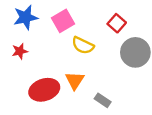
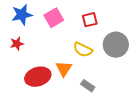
red square: (117, 23) -> (90, 20), moved, turned 35
yellow semicircle: (83, 45) -> (83, 50), moved

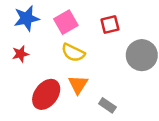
yellow semicircle: (83, 50) -> (73, 53), moved
red ellipse: (38, 77) -> (46, 94), turned -35

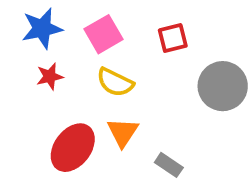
red star: (20, 54) -> (50, 76), moved

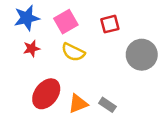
orange triangle: (123, 132) -> (78, 104), moved, turned 35

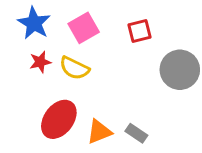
blue star: (27, 18) -> (34, 23), turned -30
yellow semicircle: (73, 52) -> (74, 68), moved

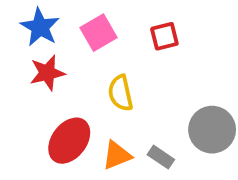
red star: (40, 62) -> (47, 73), size x1.4
yellow semicircle: (74, 68) -> (121, 93), moved, turned 52
gray circle: (180, 70) -> (212, 130), moved

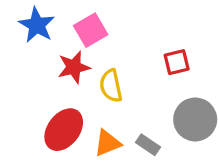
red square: (164, 36) -> (177, 62), moved
red star: (47, 73) -> (74, 67), moved

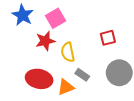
red ellipse: (64, 130) -> (39, 79), turned 65
gray rectangle: (148, 145) -> (82, 75), moved

